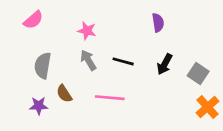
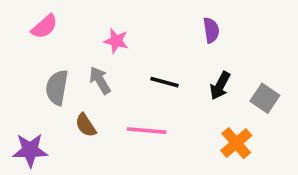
gray arrow: (88, 60) -> (100, 80), moved
purple star: (39, 106) -> (30, 150), moved, size x1.4
orange cross: (208, 107) -> (236, 143), moved

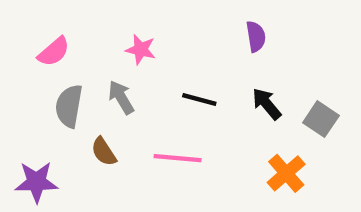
pink semicircle: (44, 27) -> (54, 52), moved
black arrow: (220, 86) -> (267, 104), turned 112

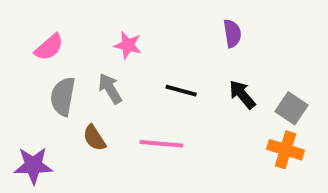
orange cross: (286, 173) -> (286, 150), moved, turned -32

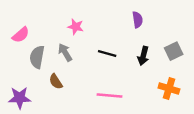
pink semicircle: (49, 47) -> (21, 35), moved
black arrow: (242, 95) -> (143, 56), turned -126
gray square: (291, 108) -> (174, 51), moved, turned 30
pink line: (161, 144) -> (109, 96), moved

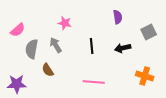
gray square: (174, 51) -> (149, 32), moved
black line: (107, 53) -> (92, 46), turned 70
black arrow: (143, 56) -> (123, 48), turned 63

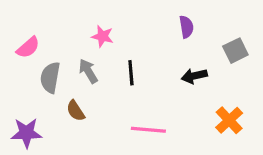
black line: (92, 46) -> (131, 73), moved
orange cross: (145, 76) -> (229, 120), turned 30

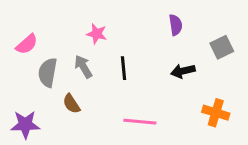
orange cross: (229, 120) -> (216, 113), turned -30

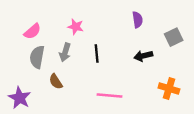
pink semicircle: (27, 44) -> (32, 31), moved
gray arrow: (83, 67) -> (65, 52), turned -132
purple star: (25, 125) -> (20, 98), turned 30

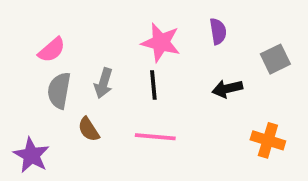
pink star: (76, 27) -> (161, 42), moved, size x1.5
pink line: (109, 96) -> (155, 137), moved

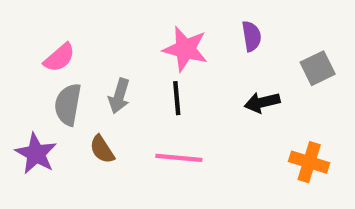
purple star: (31, 155) -> (36, 154), moved

